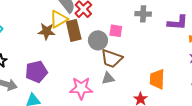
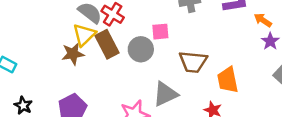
brown trapezoid: (112, 59) -> (193, 62), moved
gray triangle: (108, 78) -> (165, 94), size x1.5

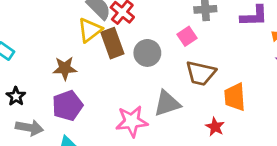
pink square: (160, 32) -> (187, 36), moved, turned -36
brown star: (73, 54) -> (65, 68), moved

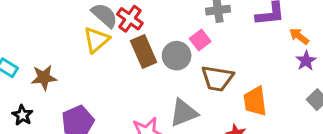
brown rectangle: (112, 43) -> (144, 51), moved
gray circle: (147, 53) -> (177, 56), moved
brown star: (65, 68) -> (44, 78), moved

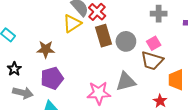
pink square: (200, 40) -> (154, 43), moved
brown star: (44, 78) -> (46, 49), moved

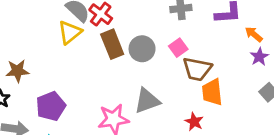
brown star: (46, 49) -> (17, 71), moved
brown trapezoid: (152, 61) -> (197, 69), moved

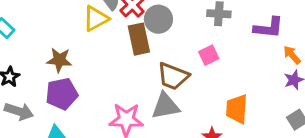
gray circle: (142, 49) -> (158, 19), moved
brown trapezoid: (197, 69) -> (173, 76), moved
brown star: (17, 71) -> (59, 60), moved

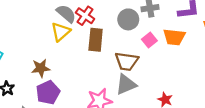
gray circle: (158, 19) -> (128, 19), moved
brown rectangle: (139, 39) -> (96, 40), turned 30
orange trapezoid: (237, 109) -> (174, 37), moved, turned -75

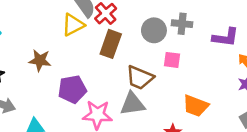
orange trapezoid: (174, 37) -> (196, 106), moved
pink square: (149, 40) -> (172, 60), turned 32
purple pentagon: (48, 93) -> (72, 89), moved

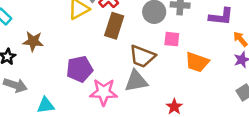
brown star: (40, 60) -> (33, 41), moved
orange trapezoid: (196, 106) -> (197, 62), moved

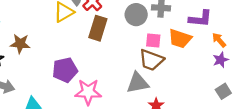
brown trapezoid: (142, 56) -> (151, 60), moved
orange trapezoid: (197, 62) -> (180, 39), moved
gray triangle: (136, 81) -> (138, 83), moved

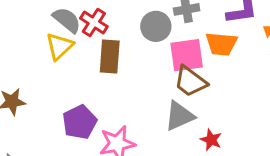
pink square: (153, 41) -> (187, 55), size x1.6
brown trapezoid: (151, 60) -> (190, 81), turned 30

